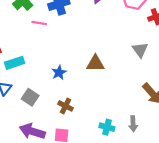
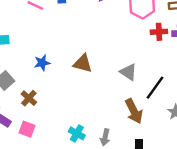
gray triangle: (140, 50) -> (128, 72), moved, turned -35
brown cross: (66, 106) -> (29, 98), moved

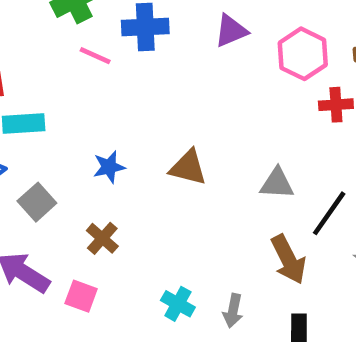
gray triangle: (128, 72) -> (277, 183), turned -30
brown cross: (29, 98) -> (102, 238), moved

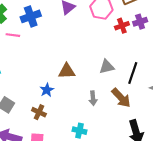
blue star: (109, 167) -> (47, 90), moved
gray arrow: (233, 311) -> (93, 98), moved

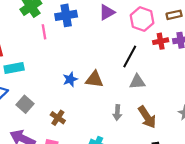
pink line: (13, 35) -> (44, 32), turned 64
black line: (133, 73) -> (130, 56), moved
blue star: (47, 90) -> (70, 79), moved

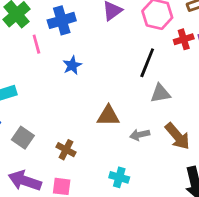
blue star: (70, 79) -> (72, 65), moved
brown triangle: (94, 79) -> (108, 116), moved
gray arrow: (117, 113) -> (140, 135), turned 80

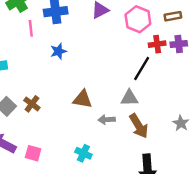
black line: (147, 63) -> (142, 69), moved
gray triangle: (160, 93) -> (129, 98), moved
brown cross: (66, 150) -> (32, 104), moved

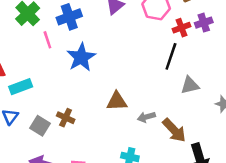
blue star: (58, 51) -> (81, 57), size x1.6
gray triangle: (129, 98) -> (190, 85), moved
brown arrow: (139, 126) -> (174, 130), moved

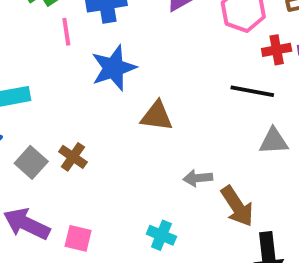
black line: (171, 56) -> (252, 91), turned 72
brown triangle: (117, 101) -> (157, 116), moved

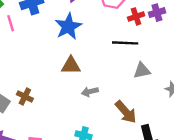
blue star: (114, 68) -> (68, 26), moved
gray arrow: (198, 178) -> (90, 92), moved

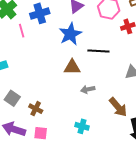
black line: (125, 43) -> (98, 51), moved
brown cross: (25, 96) -> (36, 109), moved

